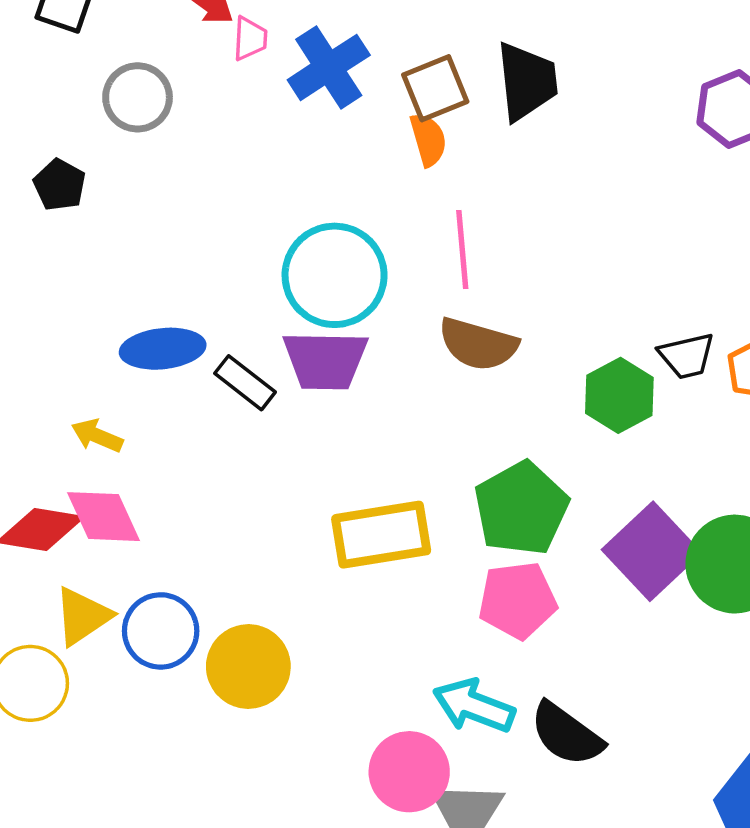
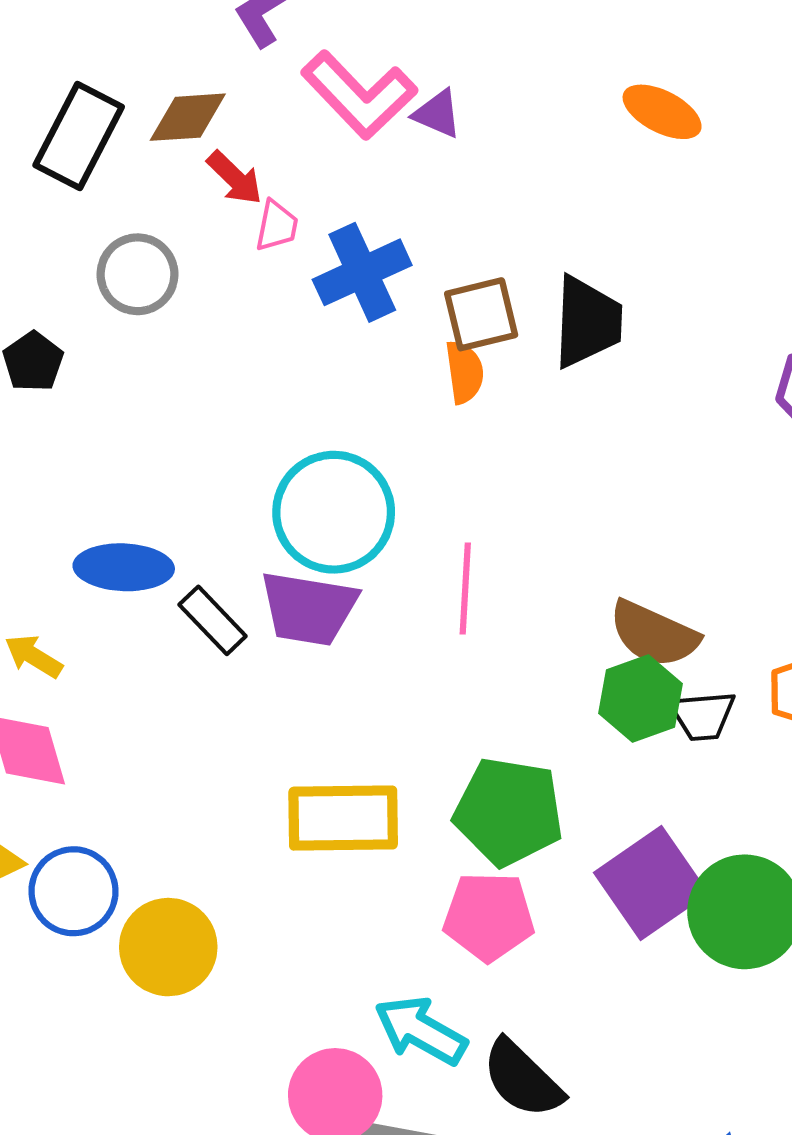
pink line: (462, 249) -> (465, 589), moved
brown semicircle: (478, 344) -> (654, 634), moved
black trapezoid: (687, 356) -> (703, 716), moved
green pentagon: (521, 508) -> (509, 812), turned 30

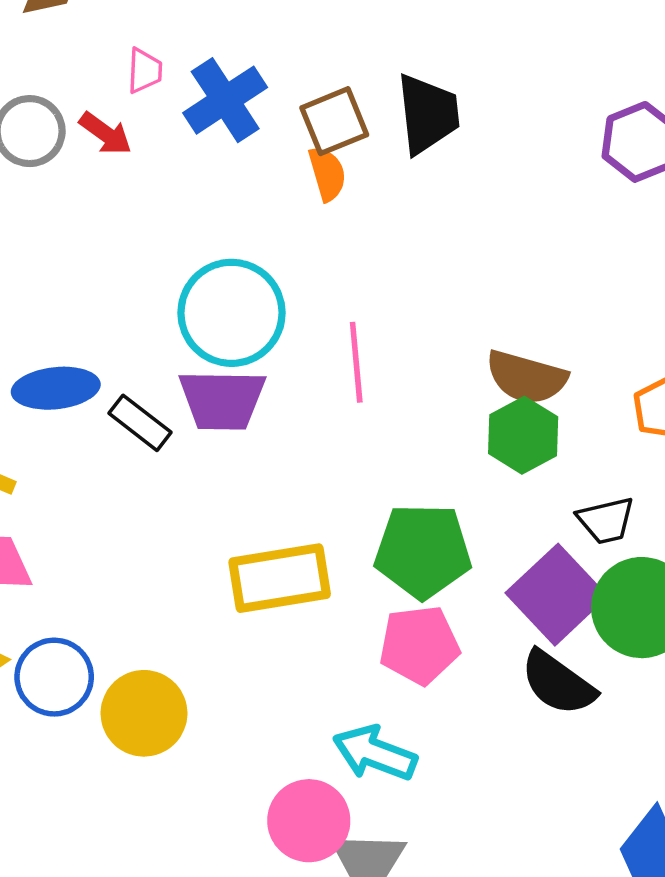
red arrow: (235, 178) -> (105, 134), moved
black trapezoid: (703, 716) -> (606, 520), moved
black semicircle: (522, 1079) -> (558, 683), moved

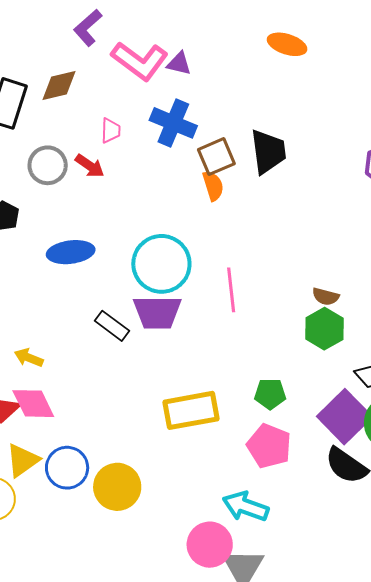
blue cross: (225, 100) -> (173, 123), moved, turned -33
brown semicircle: (526, 377) -> (326, 297), size x0.6
blue ellipse: (56, 388) -> (71, 252), moved
green pentagon: (423, 551) -> (270, 394), size x0.6
pink pentagon: (419, 645) -> (269, 446), turned 30

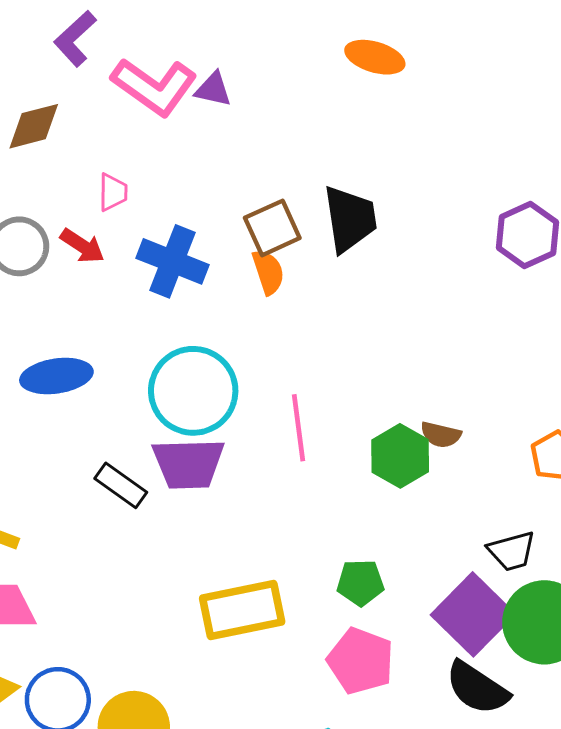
blue cross: (173, 123) -> (172, 261), moved
green hexagon: (324, 329) -> (400, 456), moved

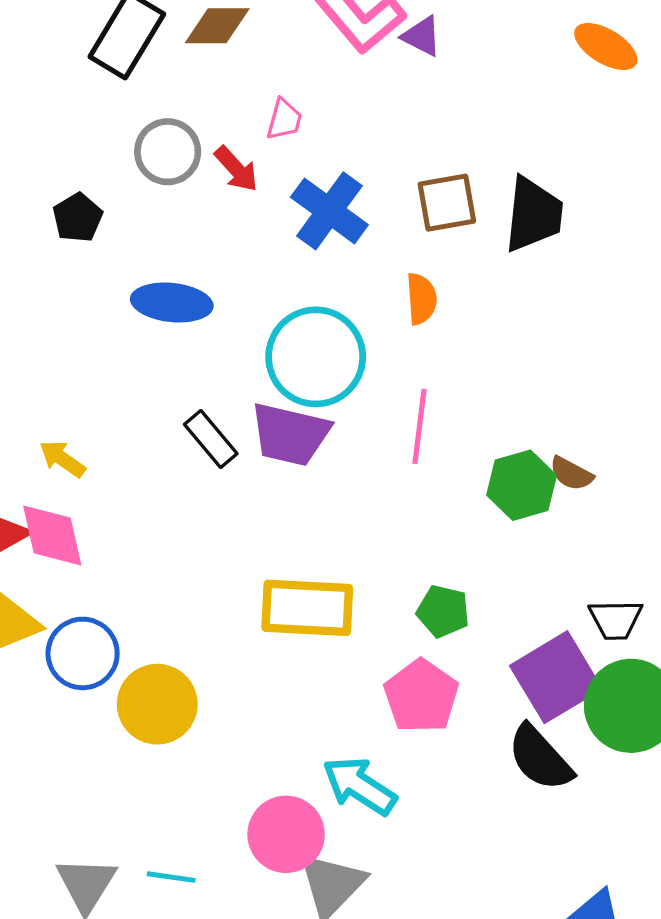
orange semicircle: (268, 272) -> (421, 299), moved

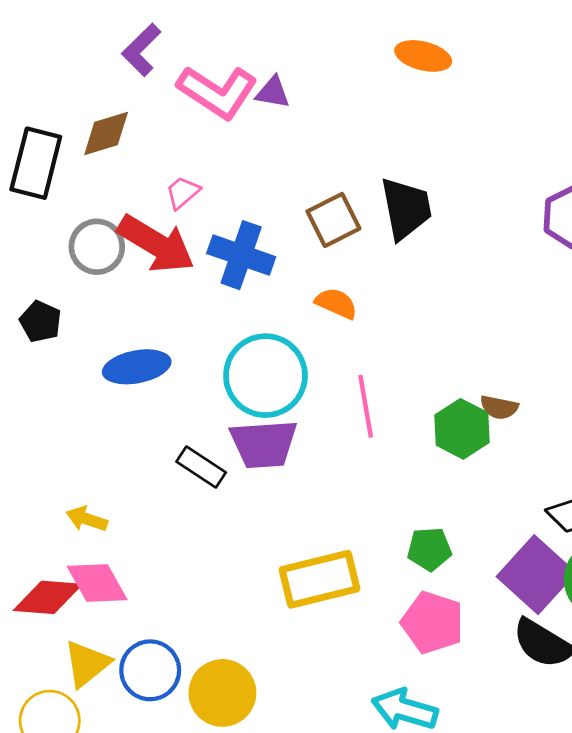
pink trapezoid: (284, 119) -> (183, 193), turned -129
red arrow: (236, 169) -> (156, 244), size x1.8
orange semicircle: (421, 299) -> (336, 303), turned -45

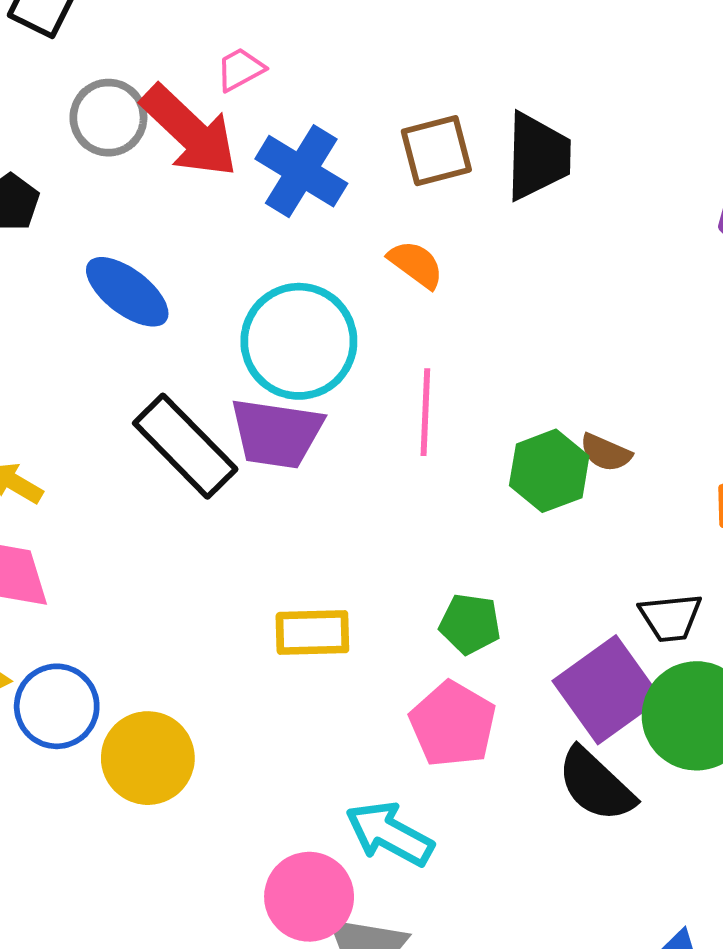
blue ellipse: (137, 367) -> (127, 292), turned 36
black rectangle: (201, 467) -> (185, 446), size x1.6
yellow rectangle: (320, 579) -> (312, 633), size x0.7

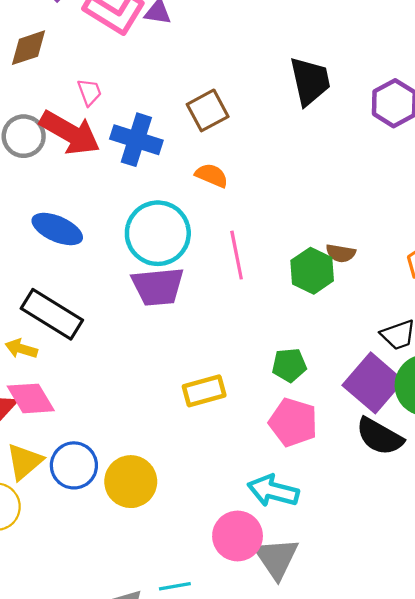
pink trapezoid: (240, 69) -> (89, 92), turned 112
black trapezoid: (538, 156) -> (310, 81), moved
black rectangle: (185, 446) -> (52, 314), moved

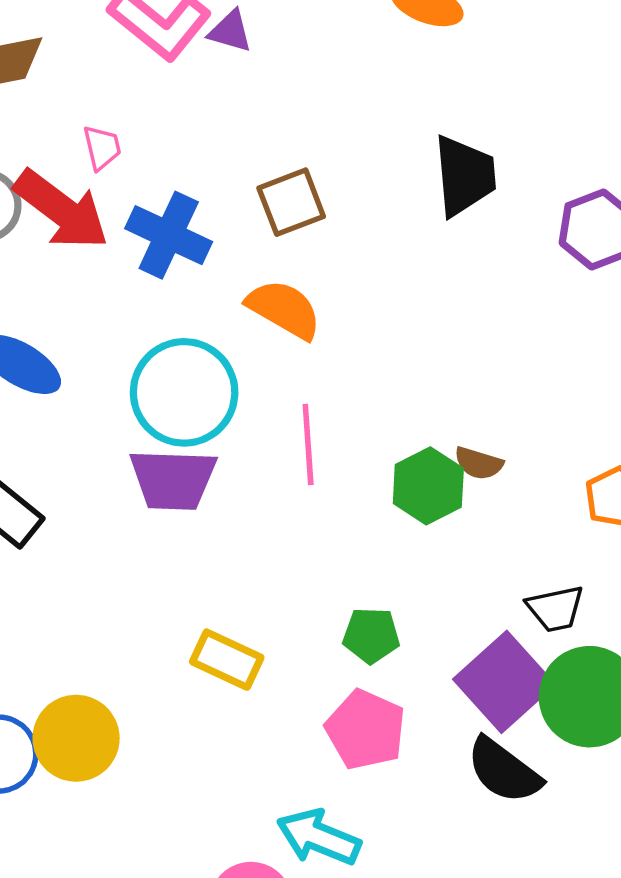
orange semicircle: (212, 175) -> (284, 309), size x1.4
yellow rectangle: (204, 391) -> (227, 660), turned 33
yellow circle: (131, 482) -> (76, 738), moved

